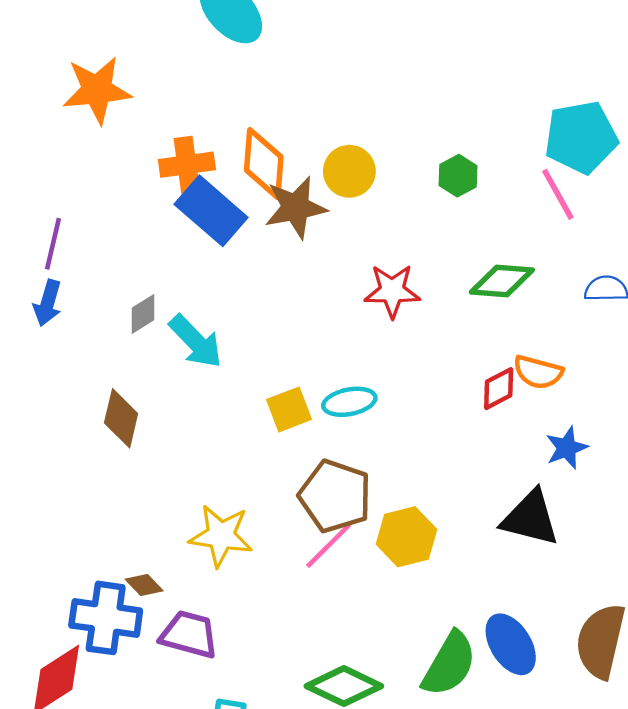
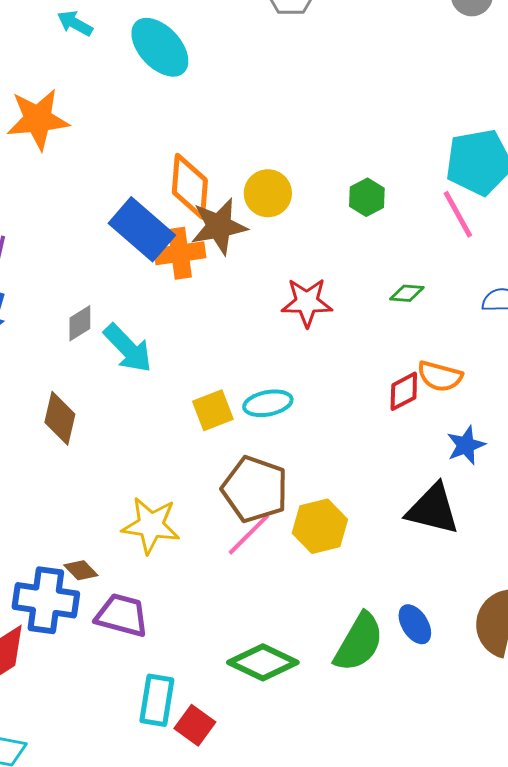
orange cross: (187, 165) -> (180, 253), moved
green diamond: (502, 281) -> (407, 293), size x0.6
blue ellipse: (511, 644) -> (415, 624), size x0.7

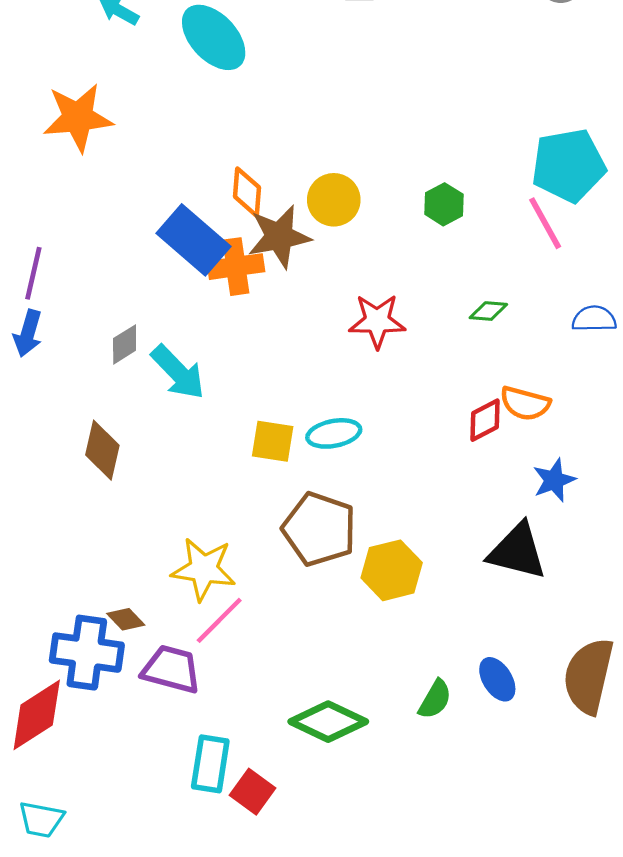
orange diamond: (190, 186) -> (247, 192), size x0.7
yellow square: (213, 410) -> (273, 441), turned 30
pink line: (249, 534) -> (219, 620), moved
green semicircle: (359, 642) -> (435, 699), size x0.6

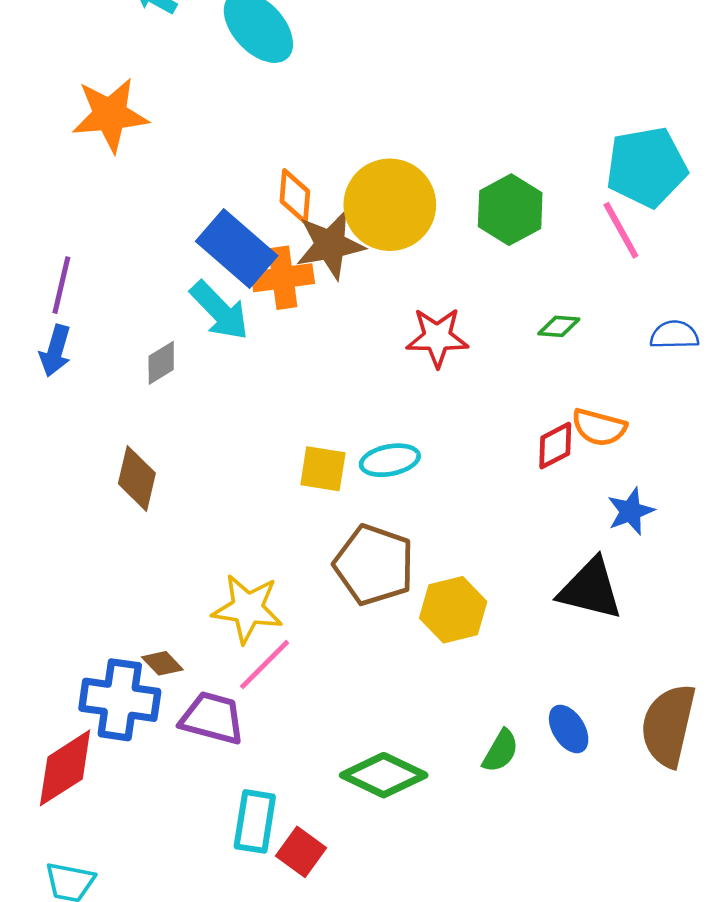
yellow circle: (334, 200) -> (390, 205), size x1.6
green hexagon: (444, 204) -> (510, 210), size x1.5
cyan arrow: (178, 372) -> (220, 311), moved

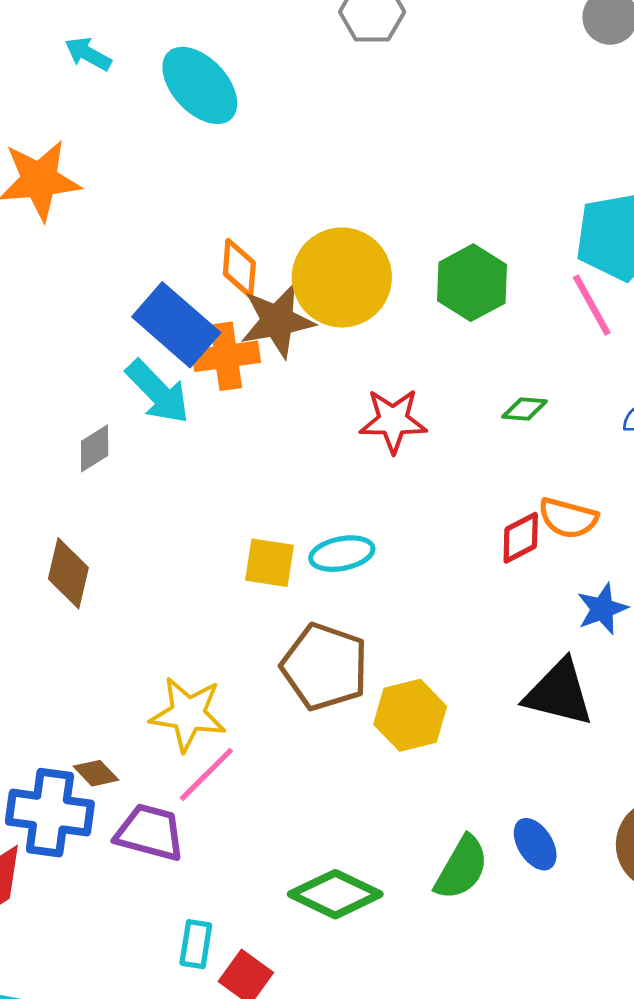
green semicircle: (500, 751) -> (461, 868), size x1.4
cyan rectangle: (255, 821) -> (196, 944), size x0.7

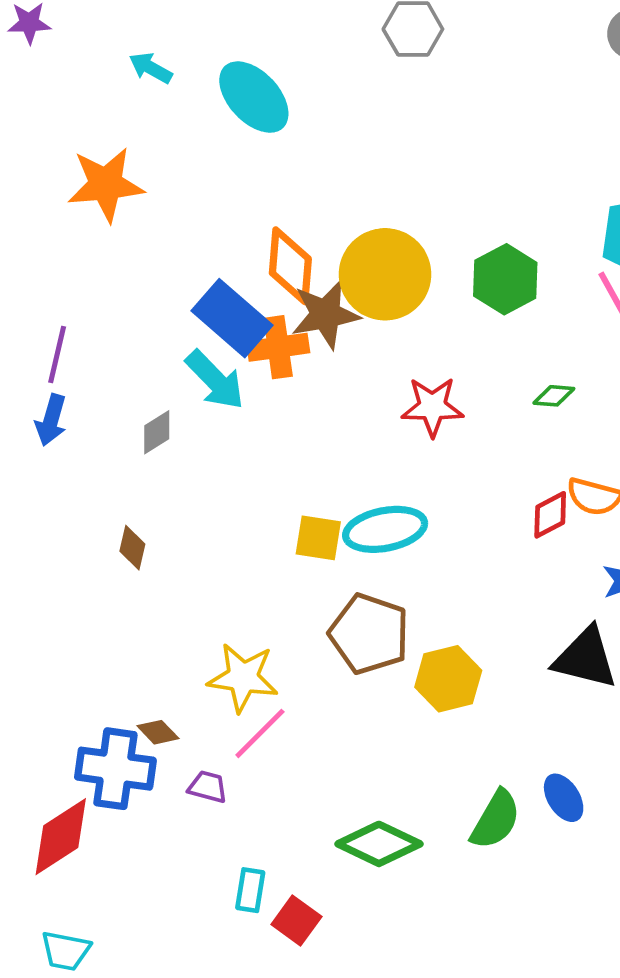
orange diamond: (239, 268) -> (290, 266), size x1.4
cyan ellipse: (342, 554) -> (385, 529), size x1.4
brown diamond: (68, 573) -> (132, 548), size x0.7
purple trapezoid: (150, 832) -> (208, 787), size x0.6

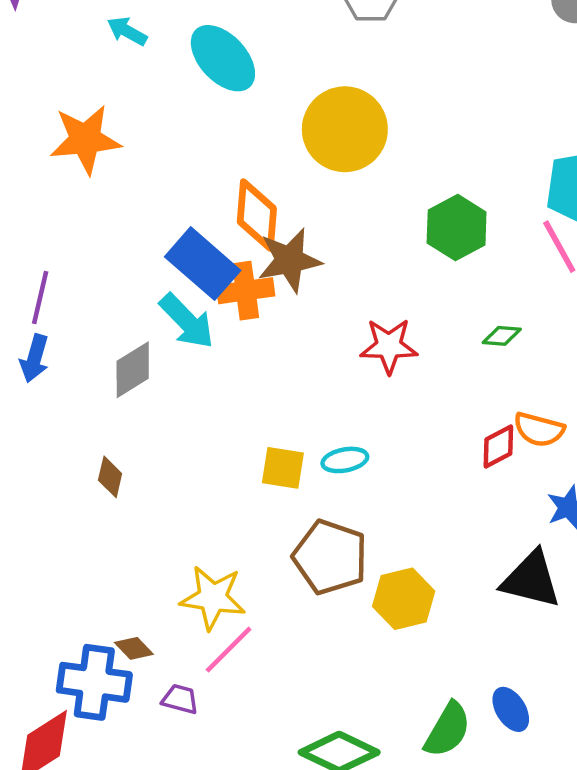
yellow circle: (385, 274) -> (345, 129), moved
gray diamond: (157, 432) -> (133, 370), size x1.4
cyan ellipse: (385, 529) -> (345, 460), size x0.6

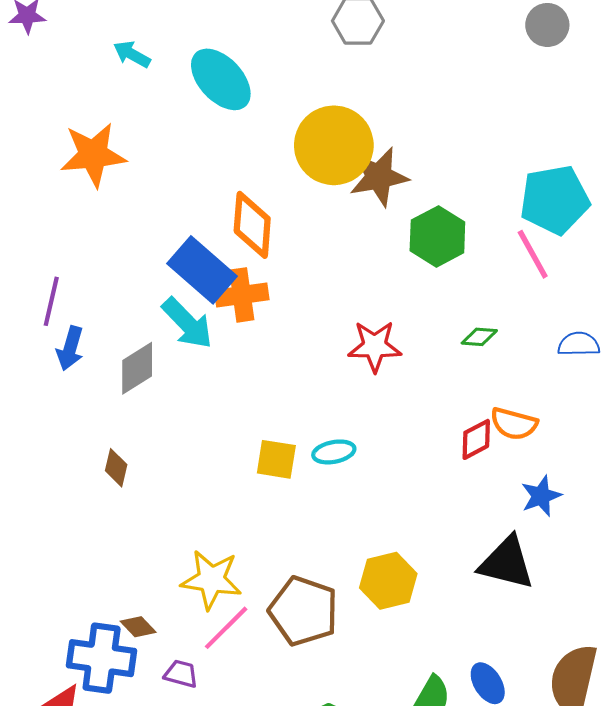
brown star: (290, 260) -> (379, 177), moved
blue arrow: (34, 358) -> (70, 348), moved
brown pentagon: (330, 557) -> (303, 611), moved

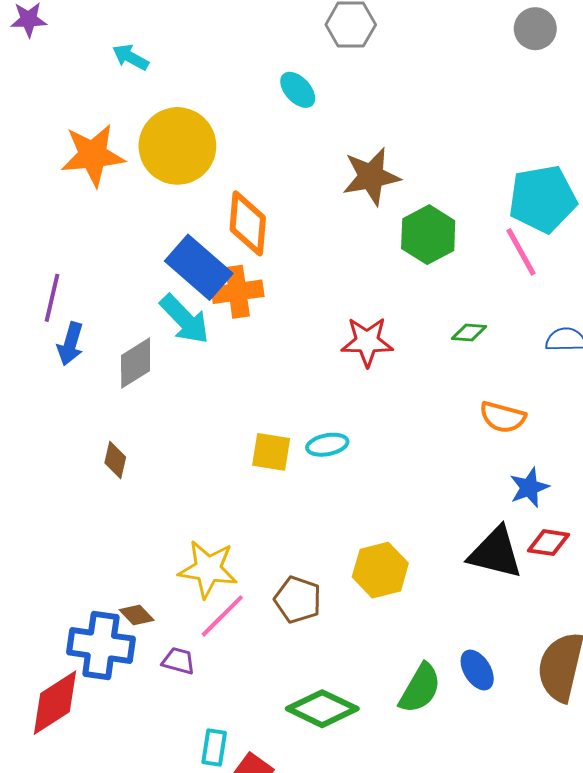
cyan ellipse: (221, 79) -> (298, 90), moved, size x0.6
yellow circle: (334, 145) -> (177, 146), moved
red diamond: (476, 439) -> (549, 543), moved, turned 36
brown pentagon: (303, 611) -> (298, 600), size x0.7

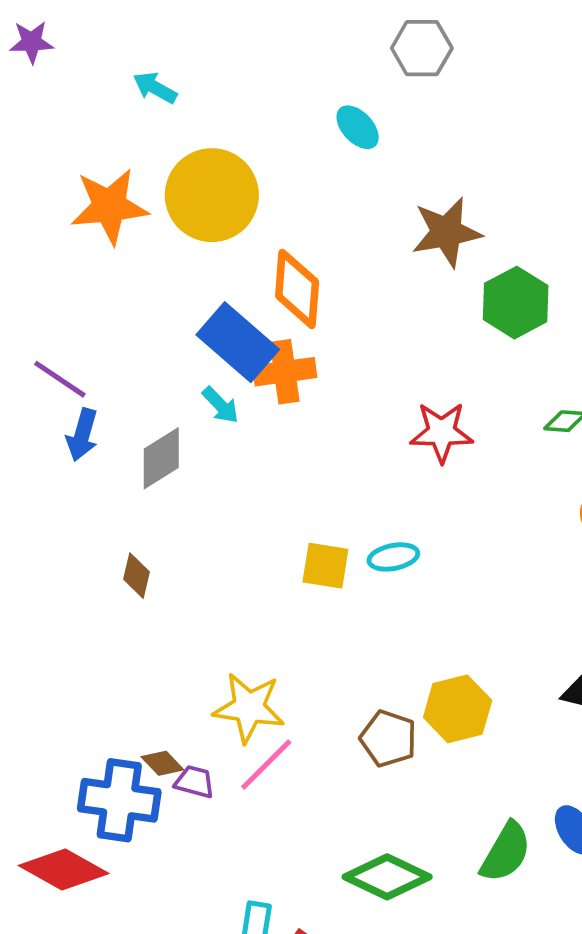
purple line: (52, 298) -> (60, 379), turned -69
cyan arrow: (185, 319) -> (220, 405), size x0.6
brown pentagon: (298, 600) -> (388, 739), moved
purple trapezoid: (178, 661) -> (195, 782), moved
red diamond: (55, 703) -> (64, 869), turned 62

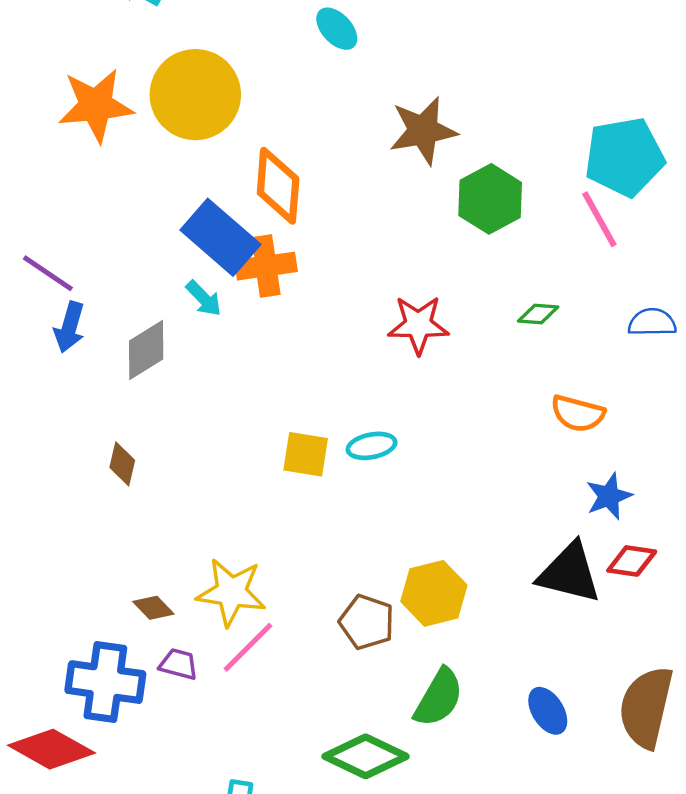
brown diamond: (162, 763) -> (153, 608), moved
green semicircle: (506, 852) -> (439, 698), moved

